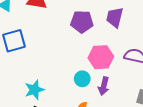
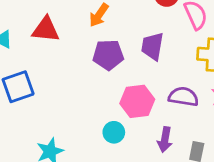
purple arrow: (104, 86) -> (165, 140), moved

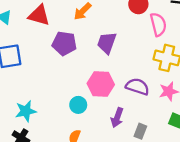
purple trapezoid: (152, 46) -> (107, 43), moved
purple pentagon: (108, 55) -> (64, 43), moved

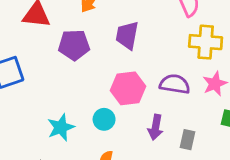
cyan star: (26, 111) -> (61, 127), moved

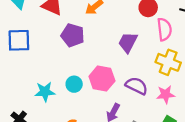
purple trapezoid: (127, 35) -> (128, 42), moved
cyan circle: (104, 119) -> (74, 84), moved

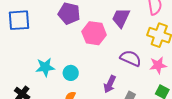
pink hexagon: (102, 79) -> (94, 33), moved
cyan circle: (74, 84) -> (71, 73), moved

